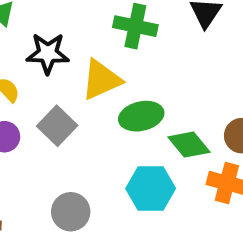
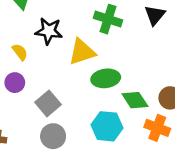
gray square: (57, 126) -> (48, 103), moved

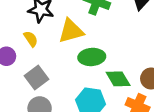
yellow semicircle: (20, 52) -> (31, 39), moved

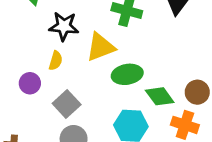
yellow semicircle: (31, 39) -> (56, 61), turned 56

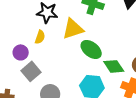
green ellipse: (127, 74) -> (91, 49), turned 45
gray square: (67, 104) -> (31, 71), moved

